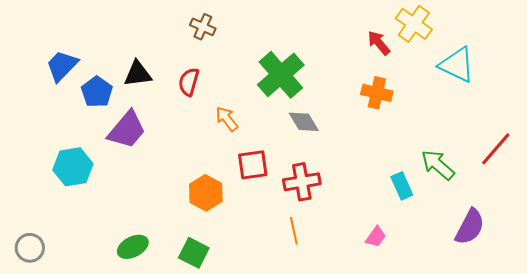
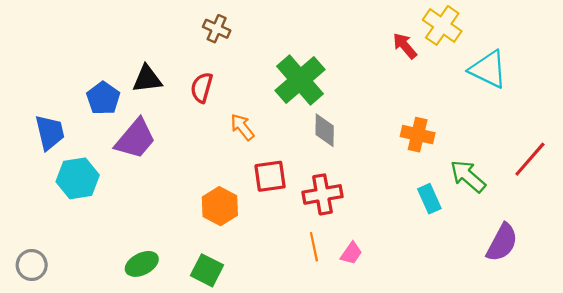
blue trapezoid: (62, 66) -> (50, 132), moved, turned 123
orange cross: (377, 93) -> (418, 135), moved
gray diamond: (304, 122) -> (325, 130), turned 32
pink trapezoid: (376, 237) -> (351, 253), moved

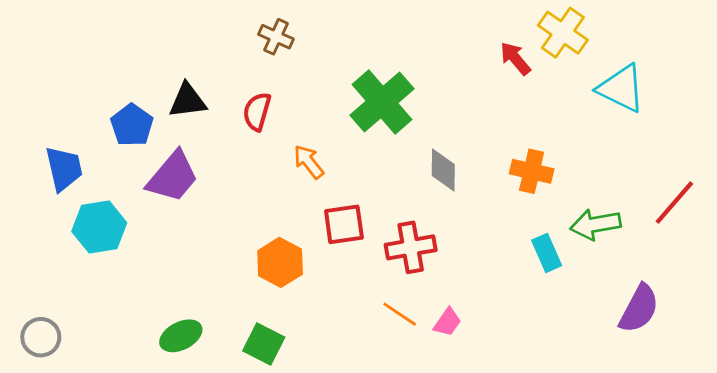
gray diamond: (325, 130) -> (443, 170), moved
green arrow: (468, 176) -> (596, 224), turned -51
orange line: (314, 247) -> (400, 314), turned -44

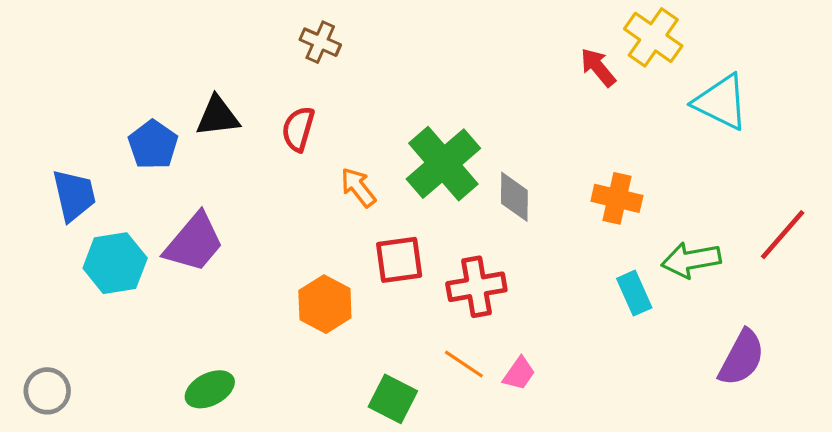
green cross: (382, 102) -> (443, 164), moved
purple trapezoid: (173, 177) -> (194, 243), moved
green square: (264, 344) -> (393, 399), moved

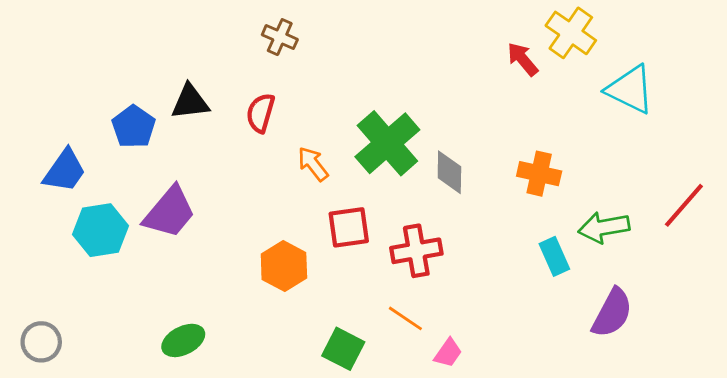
blue trapezoid: (74, 195) -> (65, 171), turned 48
purple semicircle: (742, 358) -> (612, 313), moved
pink trapezoid: (519, 374) -> (448, 353), moved

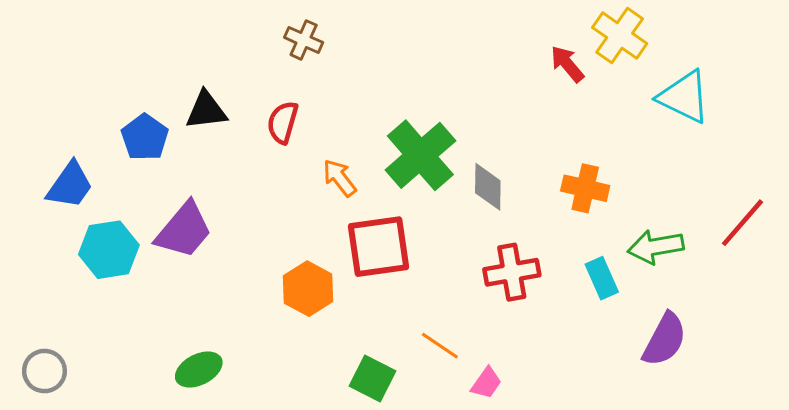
red square: (349, 227) -> (379, 247), size x1.4
red cross: (416, 251) -> (512, 272), moved

